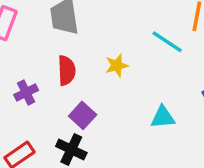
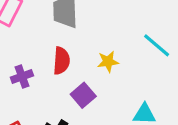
purple square: (83, 115) -> (83, 95), moved

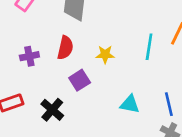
cyan line: (157, 45) -> (149, 47), turned 50

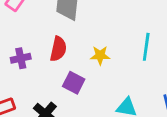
purple square: (80, 80) -> (74, 83), turned -30

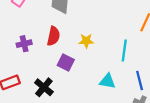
cyan line: (146, 47) -> (124, 50), moved

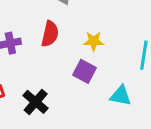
purple square: (66, 62) -> (85, 71), moved

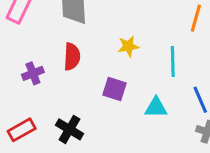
yellow star: (94, 41) -> (128, 46), moved

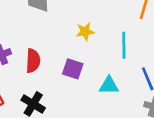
red semicircle: (72, 57) -> (33, 61), moved

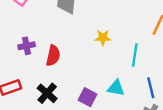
purple square: (73, 69) -> (88, 97), moved

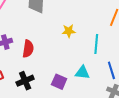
black cross: (47, 93) -> (25, 81), turned 30

